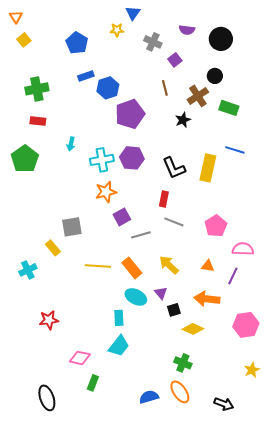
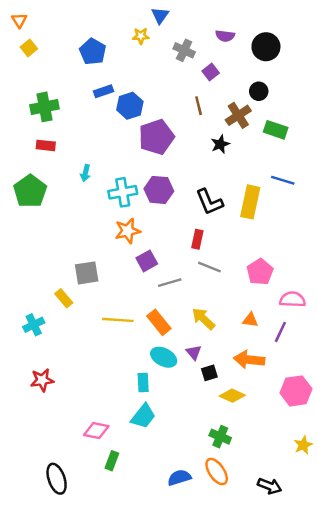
red star: (49, 320) -> (42, 380), moved

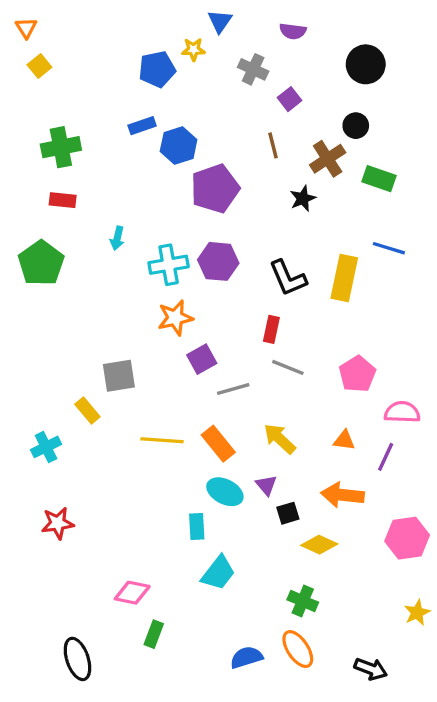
purple semicircle: (225, 36) -> (293, 31), moved
blue pentagon: (93, 52) -> (157, 69), moved, turned 30
cyan trapezoid: (143, 416) -> (218, 573), moved

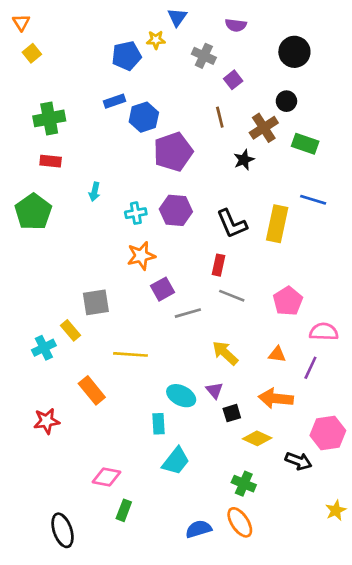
cyan cross: (169, 265) -> (136, 213), size x0.7
orange rectangle: (218, 444) -> (92, 390), moved
cyan cross: (46, 447) -> (44, 348), moved
yellow star: (417, 613) -> (336, 510), moved
black arrow: (371, 669) -> (298, 461), moved

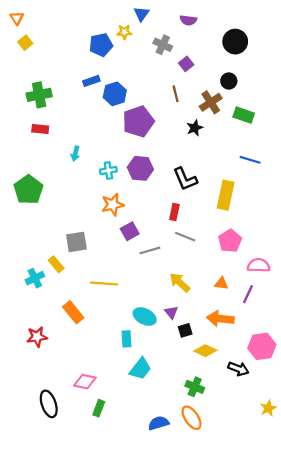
green pentagon: (33, 212) -> (28, 190), moved
yellow rectangle: (277, 224) -> (226, 195), moved
black ellipse: (63, 530) -> (49, 404), moved

